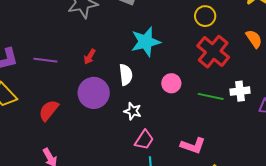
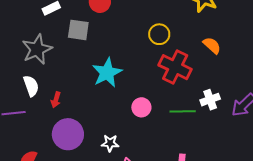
white semicircle: (126, 75) -> (31, 86), moved

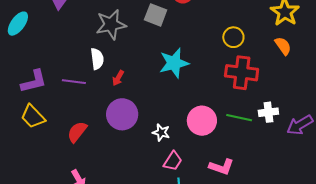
orange semicircle: (212, 45) -> (283, 46), moved
red cross: (175, 67) -> (242, 73), turned -32
pink circle: (141, 107) -> (202, 121), moved, size x1.5

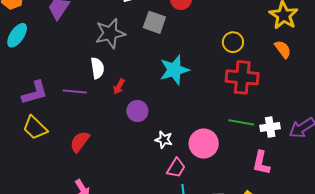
white cross: (268, 112) -> (270, 127), moved
purple circle: (122, 114) -> (137, 111), moved, size x0.7
pink circle: (202, 121) -> (204, 144), moved
pink L-shape: (221, 167) -> (261, 163), moved, turned 85

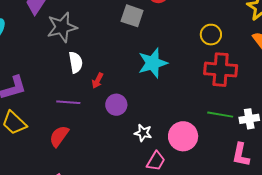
gray star: (110, 33) -> (62, 27), moved
purple line: (75, 92) -> (68, 102), moved

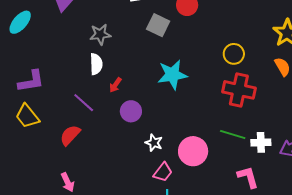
gray star: (62, 27) -> (100, 34), moved, size x0.7
purple line: (68, 102) -> (84, 103), turned 30
pink L-shape: (241, 155) -> (248, 177), turned 145

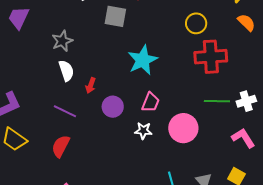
pink trapezoid: (163, 172) -> (151, 102), moved

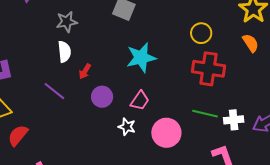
red semicircle: (61, 146) -> (18, 135), moved

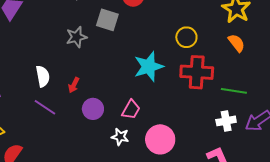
gray star: (67, 22) -> (76, 37), moved
white semicircle: (64, 52) -> (43, 76), moved
cyan star: (141, 58) -> (149, 67), moved
green line: (205, 114) -> (234, 91), moved

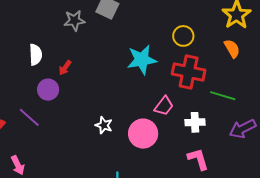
purple line: (45, 107) -> (29, 117), moved
purple circle: (93, 109) -> (48, 90), moved
pink trapezoid: (131, 110) -> (164, 106), moved
white cross: (226, 121) -> (195, 122), moved

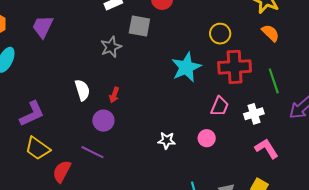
green line: (223, 96) -> (274, 81), turned 70
pink circle: (143, 134) -> (207, 138), size x0.6

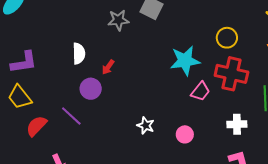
pink trapezoid: (220, 106) -> (200, 91), moved

